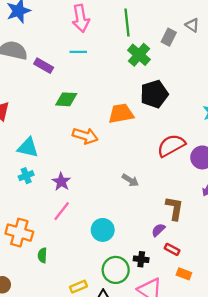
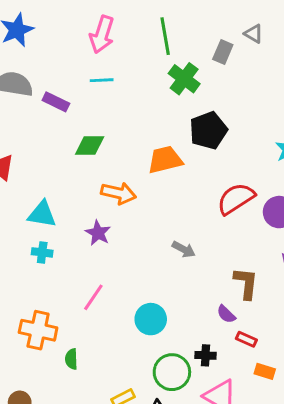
pink arrow: (81, 18) -> (102, 35), turned 32
cyan cross: (26, 176) -> (42, 252), turned 32
purple star: (61, 182) -> (98, 233), moved
purple semicircle: (158, 230) -> (226, 314), turned -88

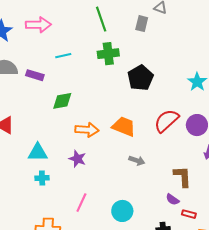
pink arrow: (102, 35) -> (38, 25), moved, turned -100
green cross: (184, 79) -> (108, 54), moved, turned -35
orange trapezoid: (165, 160) -> (124, 127), moved, turned 45

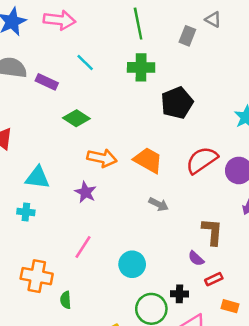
cyan line: (63, 56) -> (85, 62), turned 49
green diamond: (62, 101) -> (76, 118), turned 35
cyan cross: (42, 178) -> (26, 212), moved
red rectangle: (189, 214) -> (214, 279), turned -48

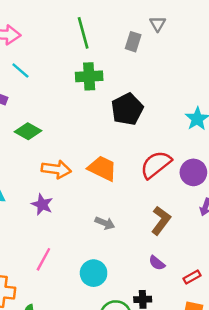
gray triangle: (213, 20) -> (158, 24), turned 35
cyan line: (85, 62) -> (20, 70), moved
gray arrow: (159, 204) -> (105, 223), moved
brown L-shape: (212, 232) -> (161, 220), moved, turned 36
red rectangle: (214, 279) -> (192, 277), moved

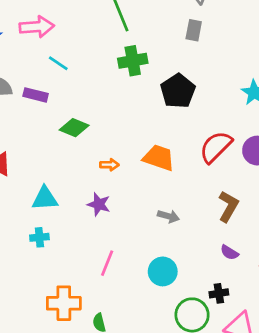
gray rectangle: (133, 42) -> (194, 30), moved
orange arrow: (56, 169) -> (109, 165), size x0.6

